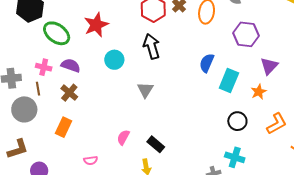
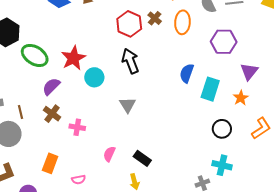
red star: (96, 25) -> (73, 58), moved
purple semicircle: (71, 65) -> (51, 86), turned -60
pink cross: (44, 67) -> (77, 127), moved
orange rectangle: (63, 127) -> (50, 163), moved

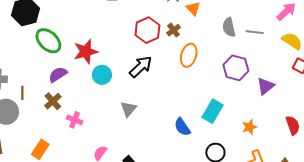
orange ellipse: (182, 22) -> (189, 55), moved
black arrow: (130, 61) -> (141, 67), turned 55
purple triangle: (249, 71) -> (266, 86), moved
blue semicircle: (187, 73) -> (182, 127), moved, turned -66
orange star: (241, 98) -> (249, 127), moved

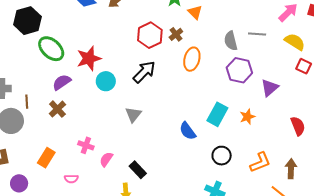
gray semicircle: (229, 27) -> (231, 41), moved
pink cross: (75, 120) -> (86, 145), moved
orange star: (249, 127) -> (247, 117), moved

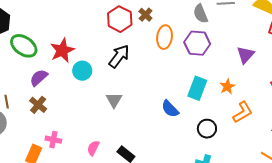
purple hexagon: (239, 70) -> (197, 43), moved
pink cross: (86, 145) -> (53, 140), moved
orange L-shape: (260, 162) -> (243, 112), moved

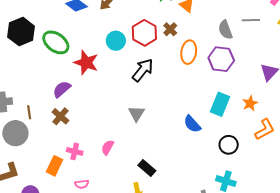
green ellipse: (24, 46) -> (56, 42), moved
red star: (62, 50) -> (86, 63), turned -30
cyan circle: (82, 71) -> (116, 41), moved
pink semicircle: (93, 148) -> (108, 147), moved

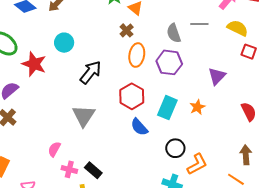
brown cross: (170, 29) -> (127, 30), moved
red hexagon: (144, 33) -> (132, 96), moved
gray triangle: (136, 114) -> (84, 116), size x1.4
orange L-shape: (265, 130) -> (197, 164), moved
pink cross: (75, 151) -> (69, 169), moved

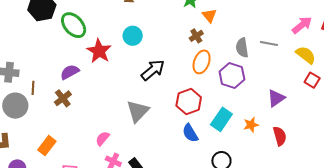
red semicircle: (249, 112) -> (280, 136), moved

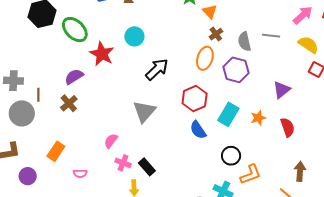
brown cross: (196, 36) -> (216, 34), moved

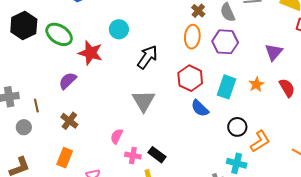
brown cross: (69, 103) -> (69, 121), moved
gray circle: (22, 113) -> (24, 127), size x0.6

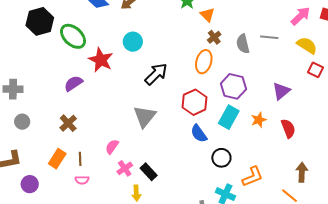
purple hexagon: (225, 42) -> (233, 86), moved
brown line: (36, 106) -> (80, 159), moved
black circle: (237, 127) -> (221, 158), moved
pink cross: (133, 156) -> (125, 168), turned 35

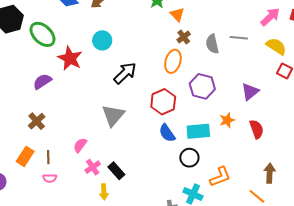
cyan rectangle: (229, 117) -> (198, 131), moved, turned 55

